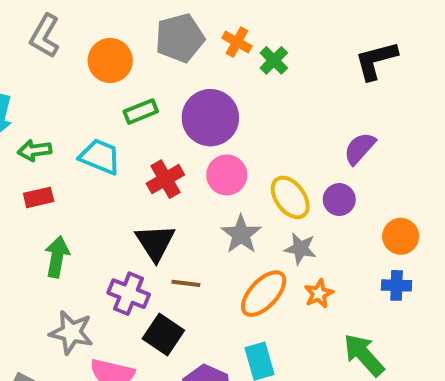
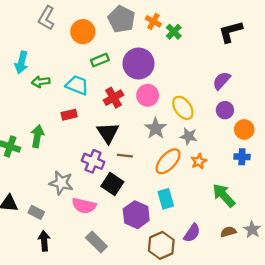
gray pentagon: (180, 38) -> (121, 19), turned -30
red rectangle: (39, 197) -> (69, 115), moved
purple circle: (339, 200) -> (225, 110), moved
green arrow: (57, 257) -> (37, 136), moved

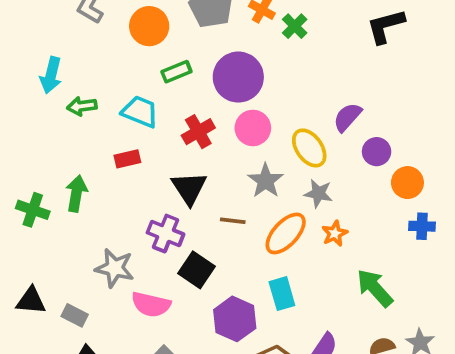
purple semicircle: (222, 81) -> (347, 117), moved
brown line: (125, 156) -> (233, 221), moved
blue cross: (242, 157) -> (422, 226), moved

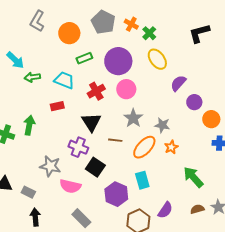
cyan arrow: (51, 75) -> (15, 60), turned -60
yellow ellipse: (309, 148) -> (157, 59), moved

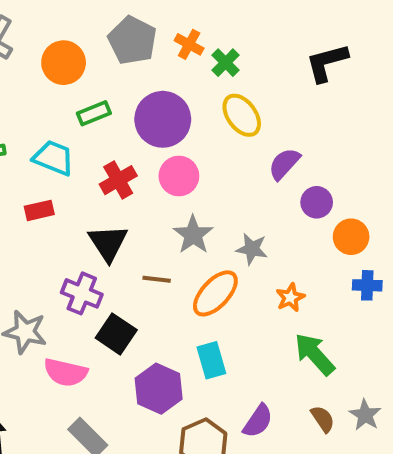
orange star: (171, 147) -> (290, 297), moved
brown semicircle: (197, 209) -> (323, 419), turned 72

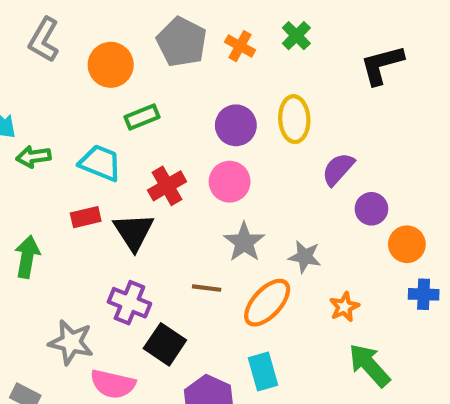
green cross: (226, 63) -> (296, 36), moved
yellow ellipse: (242, 115) -> (294, 119), turned 33
purple circle: (163, 119) -> (236, 125), moved, size x0.7
black triangle: (108, 243) -> (134, 232), moved

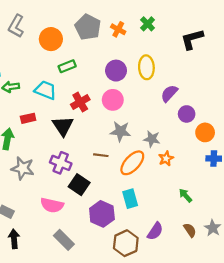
red rectangle: (86, 217) -> (28, 118), moved
gray star: (244, 242) -> (120, 131), turned -30
orange star: (344, 307) -> (166, 158), moved
gray star: (71, 342) -> (23, 168), moved
green arrow: (369, 365) -> (186, 195), size x0.6

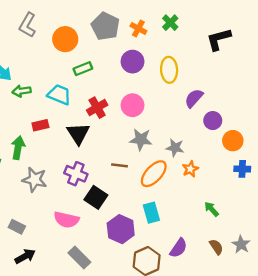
purple circle: (116, 71) -> (132, 62), moved
black arrow: (14, 239) -> (25, 256), turned 66

